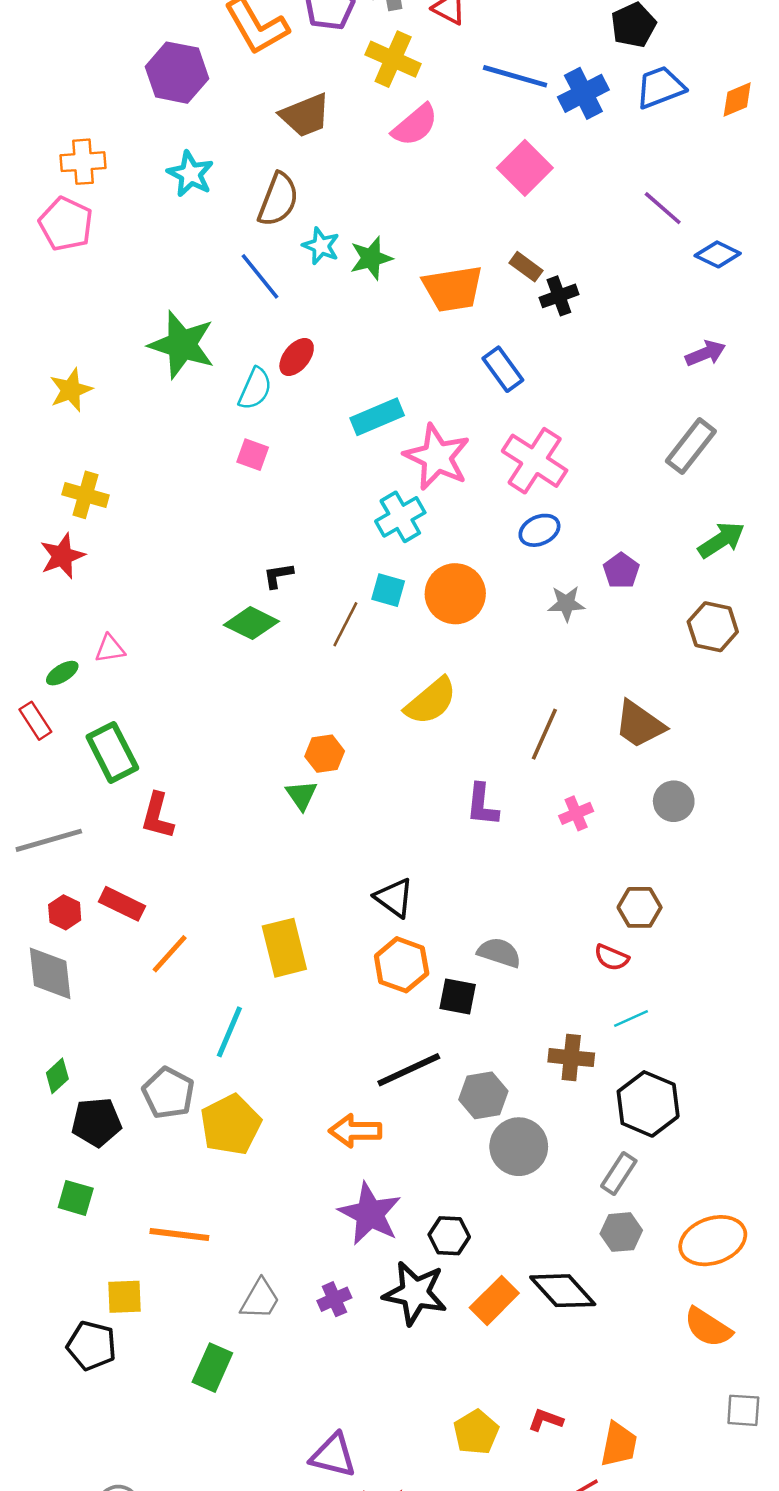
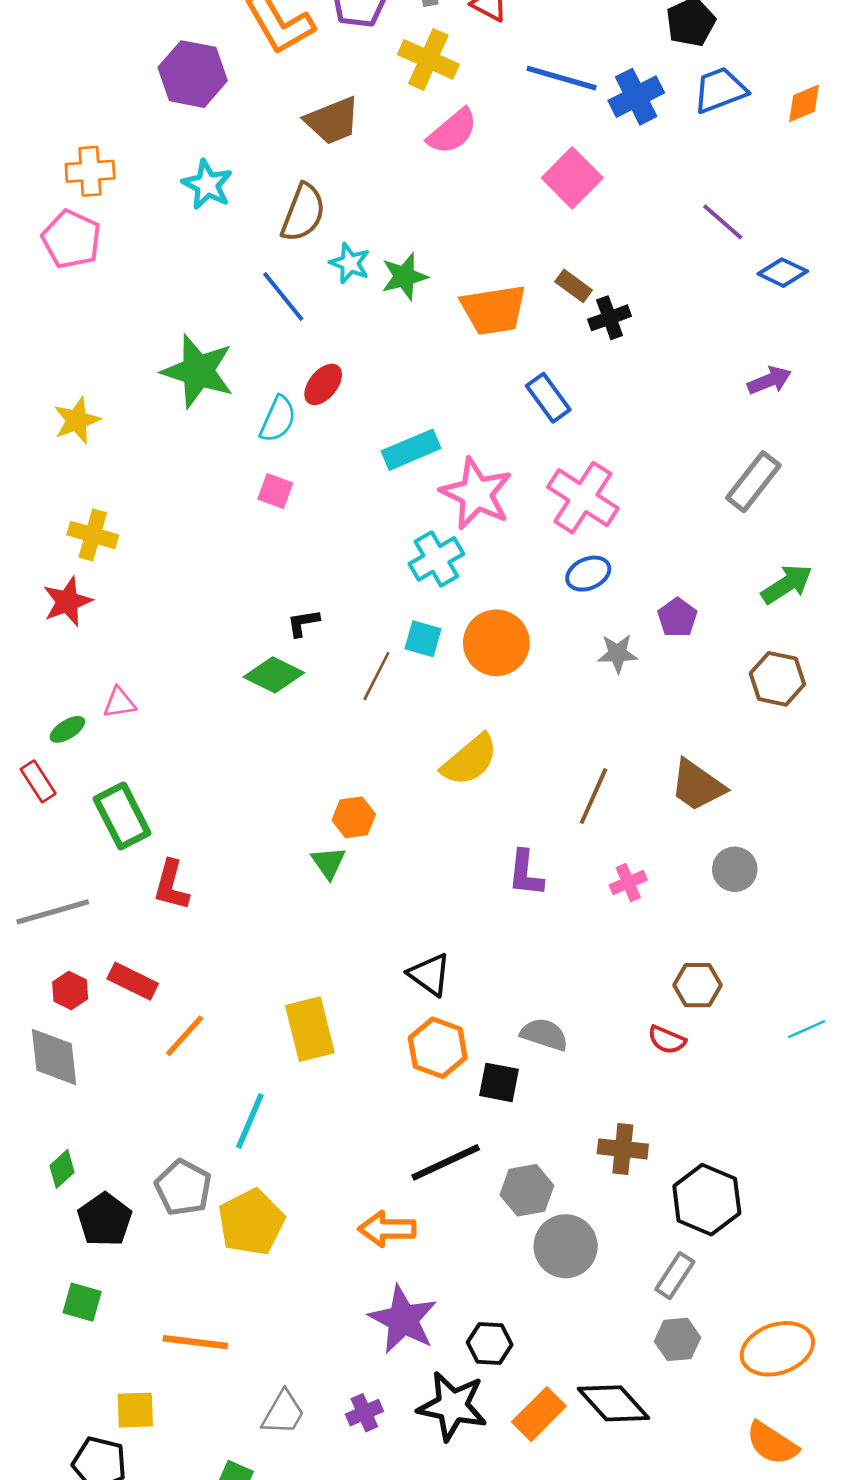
cyan line: (631, 1018) -> (807, 1029), moved
black pentagon: (96, 1122) -> (105, 1220), turned -30

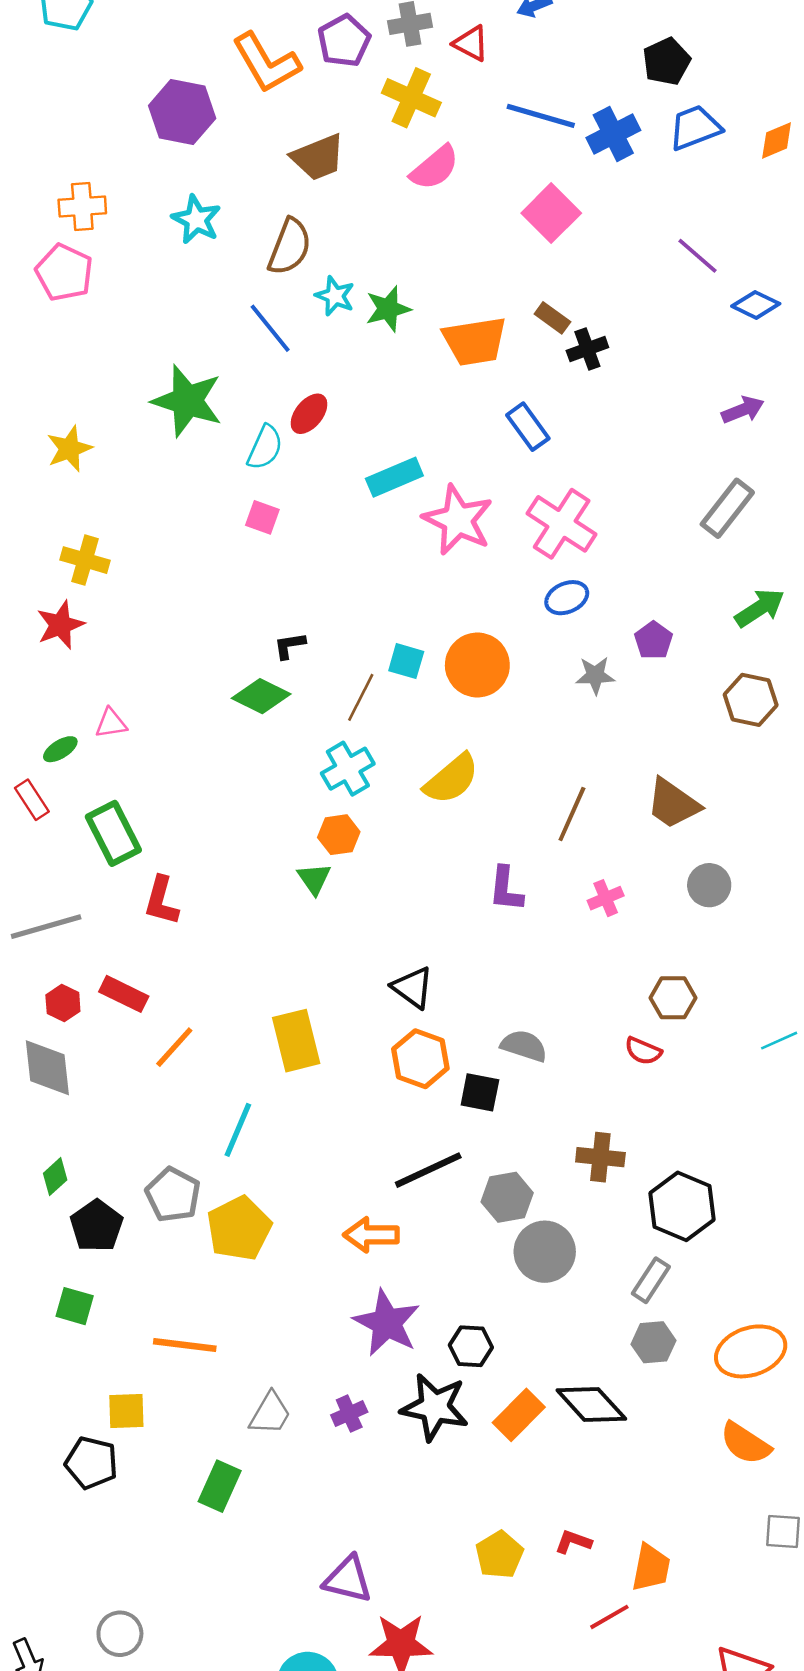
cyan cross: (436, 559) -> (348, 769), moved

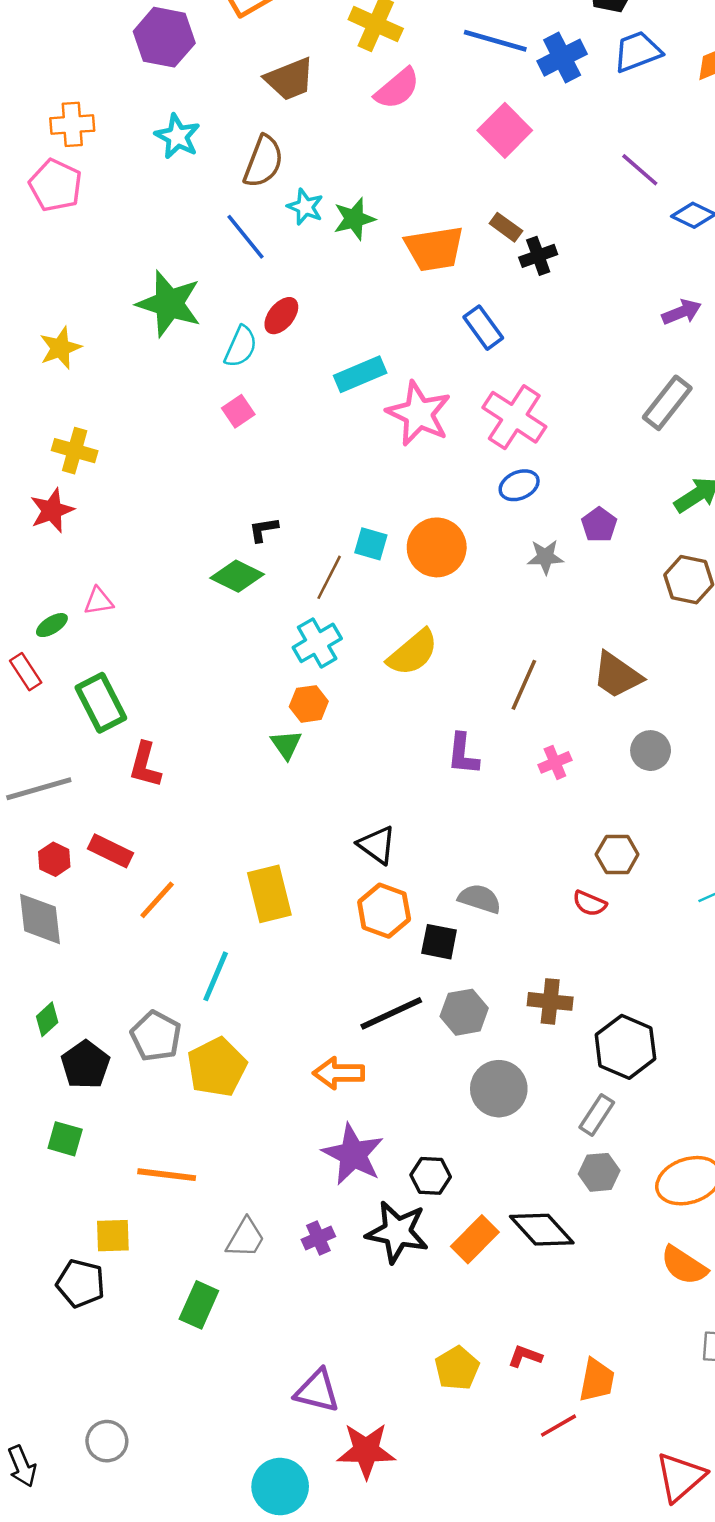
pink square: (262, 517) -> (238, 411), turned 36
gray hexagon: (507, 1197) -> (464, 1012), moved

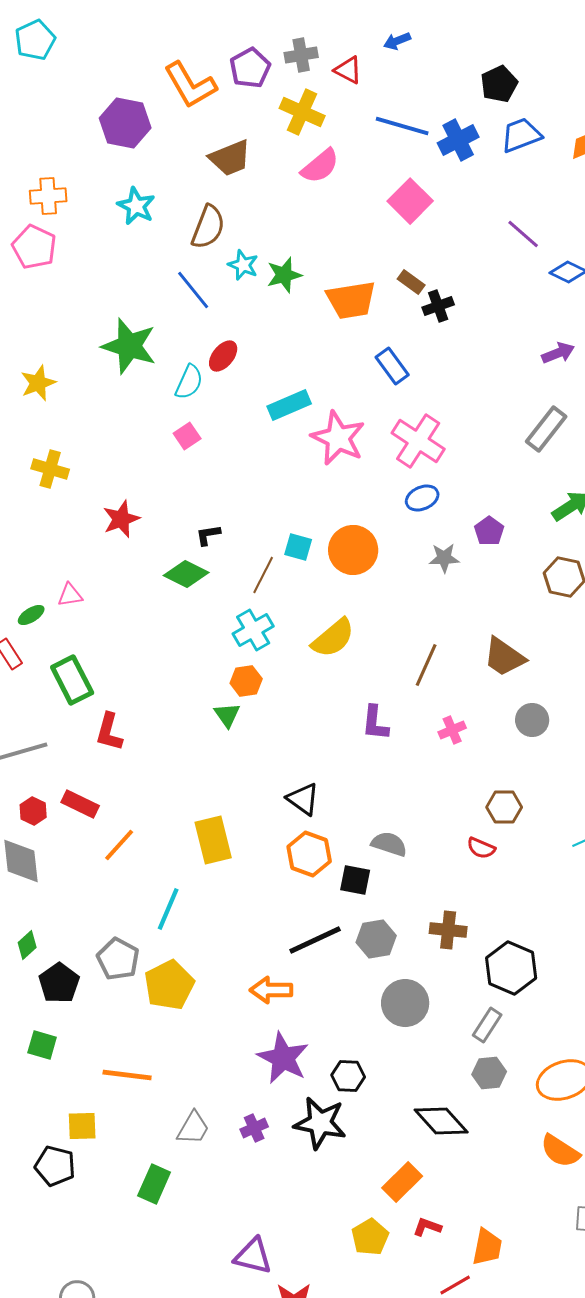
red star: (52, 510) -> (121, 519), moved
orange rectangle: (475, 1239) -> (402, 1182), moved

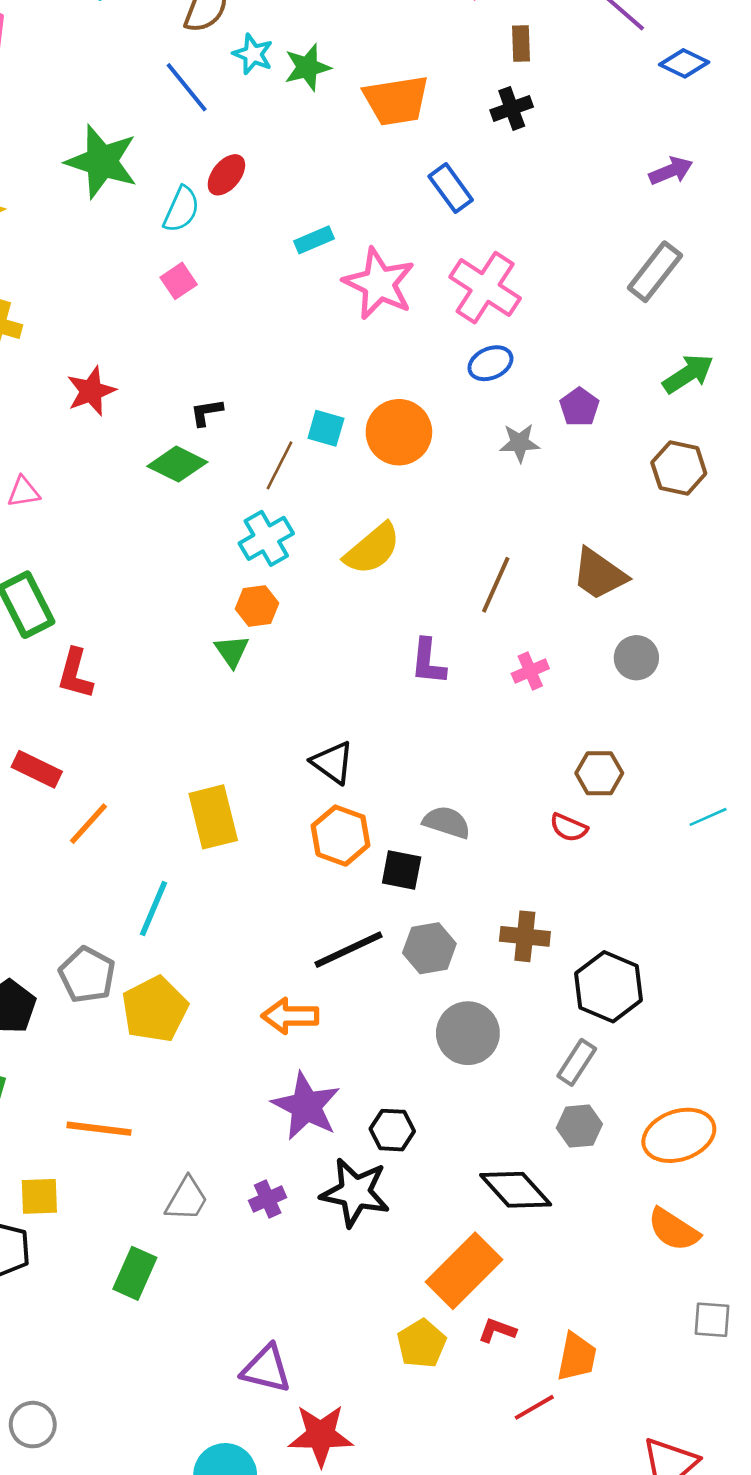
brown rectangle: (411, 282) -> (521, 43), moved, turned 52
cyan rectangle: (289, 405) -> (314, 240), size x0.7
orange rectangle: (402, 1182) -> (464, 1271), size x1.4

